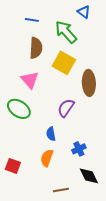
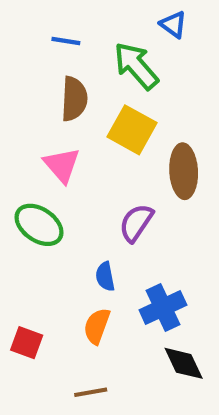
blue cross: (79, 149) -> (163, 308), size x1.5
brown line: (61, 190) -> (91, 392), moved

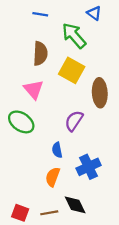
blue line: (66, 41) -> (40, 14), moved
red square: (27, 343) -> (20, 213), moved
black diamond: (184, 363) -> (75, 205), moved

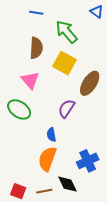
blue triangle: (94, 13) -> (97, 12), moved
brown ellipse: (100, 93) -> (90, 83), turned 35
blue cross: (89, 167) -> (88, 161), moved
orange semicircle: (53, 177) -> (47, 159), size x1.4

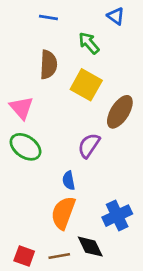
blue triangle: (97, 12) -> (116, 16), moved
green arrow: (66, 32) -> (89, 43), size x0.7
pink triangle: (30, 80) -> (21, 108), moved

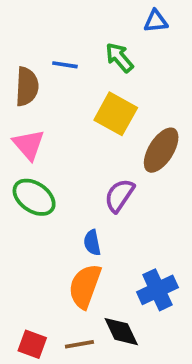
blue triangle: (116, 16) -> (156, 21), turned -42
blue line: (48, 17) -> (65, 65), moved
brown semicircle: (48, 65) -> (27, 87), moved

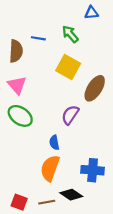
blue cross: (157, 290) -> (93, 170), turned 30
black diamond: (121, 332) -> (71, 195), turned -30

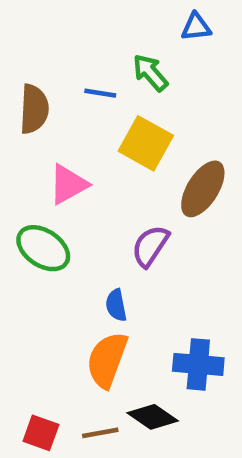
blue line: (38, 38) -> (100, 93), moved
pink triangle: (17, 85) -> (68, 184), moved, turned 42

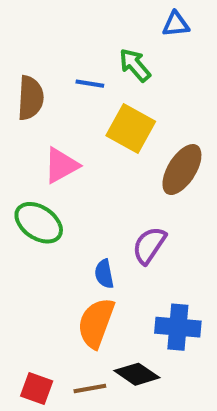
purple semicircle: (150, 246) -> (149, 245), moved

